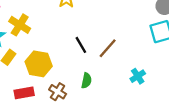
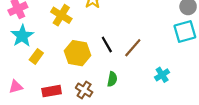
yellow cross: (20, 25) -> (61, 15), moved
yellow hexagon: (39, 64) -> (78, 53), moved

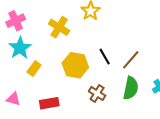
green semicircle: (112, 79) -> (131, 88), moved, size x1.5
pink triangle: (16, 87) -> (13, 99), turned 32
brown cross: (84, 90) -> (97, 93), moved

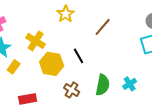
yellow cross: (59, 27) -> (36, 41), moved
brown line: (131, 60) -> (103, 27), moved

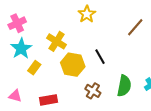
brown line: (103, 27) -> (135, 27), moved

